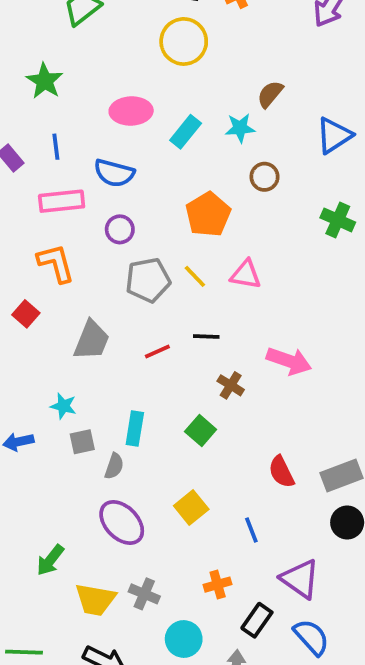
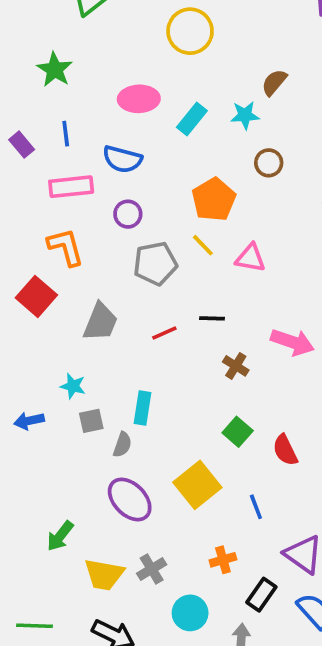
yellow line: (195, 276) -> (203, 245), moved
red square: (26, 314) -> (36, 296), size x1.5
green square: (201, 430) -> (238, 432), moved
yellow square: (191, 507) -> (197, 485), size x1.4
gray cross: (144, 594) -> (152, 569), turned 36

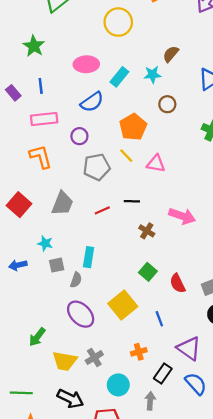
blue semicircle: (122, 159) -> (92, 102), moved, turned -50
red square: (36, 296) -> (19, 205), moved

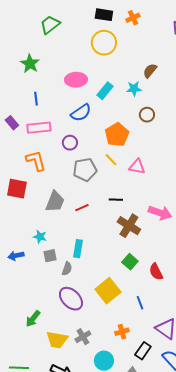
purple rectangle: (13, 93) -> (12, 123), moved
red square: (19, 205) -> (17, 189), moved, turned -30
red line: (102, 210) -> (82, 208), moved
brown cross: (147, 231) -> (129, 226), size x1.6

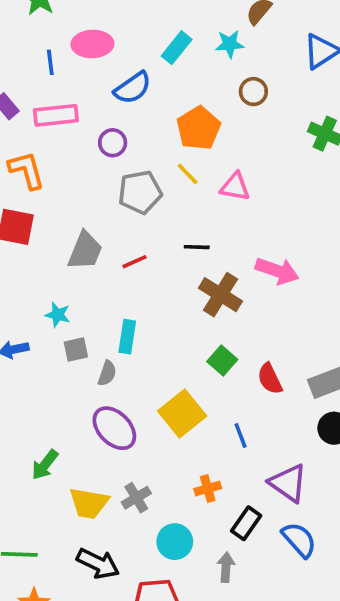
pink ellipse: (76, 80) -> (92, 44), moved
orange L-shape: (36, 161) -> (27, 170), moved

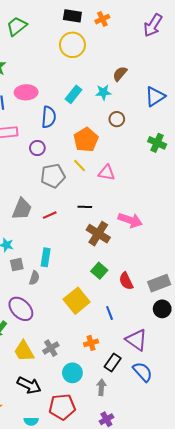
blue semicircle: (133, 88) -> (49, 117), turned -50
purple ellipse: (114, 428) -> (21, 309), moved
yellow trapezoid: (89, 503) -> (24, 351), turned 50

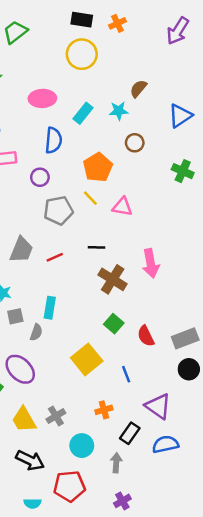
pink ellipse: (26, 92) -> (42, 98), moved
pink arrow: (130, 220) -> (151, 263), turned 60
blue semicircle: (143, 372) -> (165, 444), turned -60

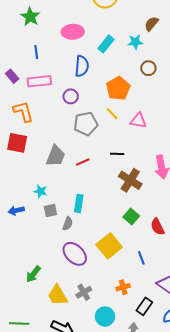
purple ellipse: (20, 369) -> (75, 254), moved

